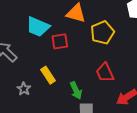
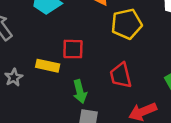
red square: (60, 41) -> (73, 49), moved
yellow rectangle: (48, 75) -> (48, 66), turned -54

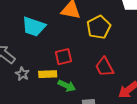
gray star: (14, 77) -> (22, 74), moved
green arrow: (80, 91) -> (67, 86), moved, turned -36

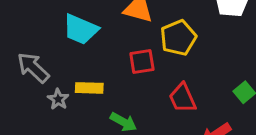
red square: (63, 57) -> (142, 62), moved
yellow rectangle: (48, 74) -> (89, 88), moved

